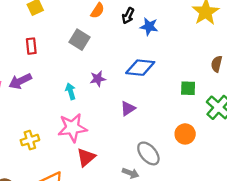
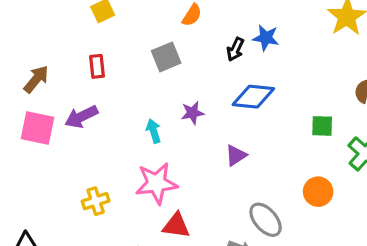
black arrow: (128, 16) -> (235, 49), moved
gray square: (79, 40) -> (166, 57), turned 36
red triangle: (86, 157) -> (176, 226), turned 48

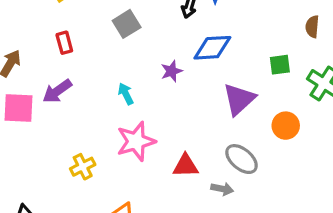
purple star: (193, 113) -> (172, 71), moved
purple triangle: (236, 155) -> (239, 99), moved, size x1.6
red triangle: (176, 226) -> (185, 166), moved

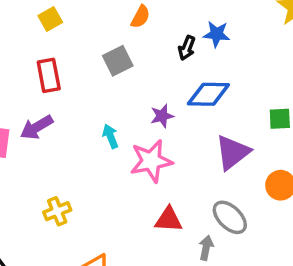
red rectangle: (64, 43) -> (49, 75), size x1.4
pink star: (136, 141) -> (151, 161), moved
gray arrow: (222, 189) -> (206, 248), turned -95

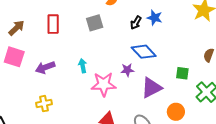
blue diamond: (208, 94) -> (144, 52), turned 35
purple star: (162, 116) -> (127, 70), moved
purple arrow: (37, 127) -> (45, 67), moved

